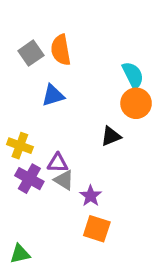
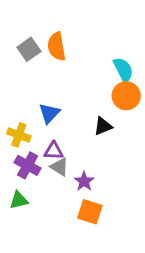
blue triangle: (53, 95) -> (49, 113), moved, turned -30
green triangle: (20, 254) -> (19, 200), moved

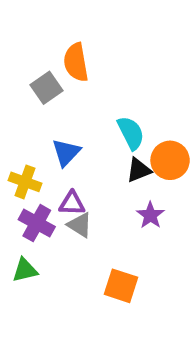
gray square: (29, 49) -> (47, 88), moved
cyan semicircle: (123, 70) -> (131, 133), moved
orange circle: (126, 96) -> (170, 160), moved
purple star: (84, 181) -> (150, 215), moved

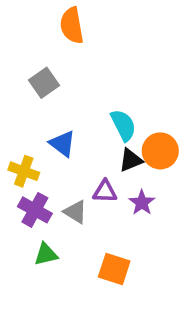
orange semicircle: (76, 62) -> (72, 25), moved
blue triangle: (66, 152) -> (62, 144), turned -36
purple triangle: (72, 203) -> (105, 192), moved
green triangle: (25, 270) -> (46, 254), moved

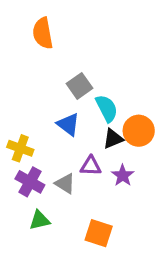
orange semicircle: (72, 25) -> (43, 33), moved
gray square: (44, 83) -> (80, 86), moved
blue triangle: (62, 144) -> (68, 124), moved

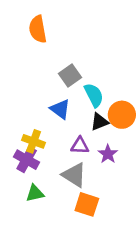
yellow cross: (20, 148) -> (34, 141), moved
gray triangle: (65, 183) -> (74, 175), moved, size x1.4

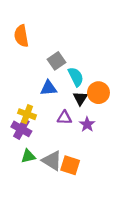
orange semicircle: (38, 29) -> (21, 36), moved
blue triangle: (60, 109) -> (49, 88), turned -42
black triangle: (99, 122) -> (80, 98), turned -35
gray triangle: (74, 175) -> (52, 161), moved

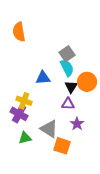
gray square: (56, 61) -> (67, 54), moved
purple triangle: (64, 118) -> (68, 104), moved
purple star: (87, 124) -> (77, 124), moved
gray triangle: (52, 161) -> (49, 129), moved

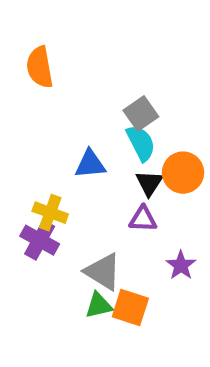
purple star: (77, 124) -> (181, 265), moved
green triangle: (25, 138) -> (99, 305), moved

